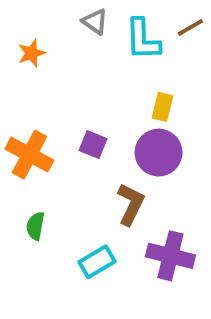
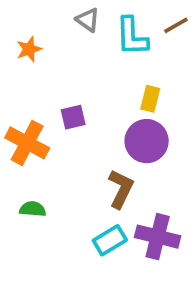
purple square: (93, 145) -> (73, 117), moved, turned -35
green semicircle: (35, 226) -> (33, 209), turned 85
cyan rectangle: (97, 262) -> (110, 240), moved

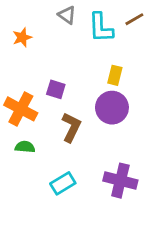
purple square: (73, 117) -> (56, 89), turned 30
brown L-shape: (121, 189) -> (71, 127), moved
green semicircle: (33, 209) -> (25, 147), moved
cyan rectangle: (110, 240) -> (63, 183), moved

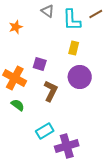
yellow rectangle: (115, 75) -> (74, 48), moved
green semicircle: (25, 147) -> (18, 105), turned 32
purple cross: (120, 181) -> (67, 146), moved, turned -30

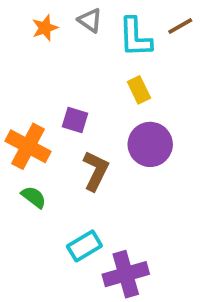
orange star: (16, 27) -> (45, 28), moved
yellow rectangle: (74, 48) -> (139, 90), turned -40

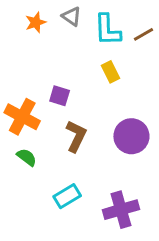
brown line: (180, 26) -> (143, 34), moved
purple circle: (150, 144) -> (131, 136), moved
purple cross: (126, 274) -> (121, 210), moved

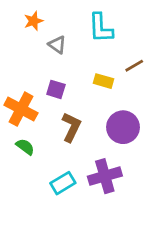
gray triangle: (72, 16) -> (57, 45), moved
brown line: (143, 34) -> (134, 66), moved
yellow rectangle: (110, 72) -> (103, 81), moved, turned -48
purple cross: (121, 210) -> (105, 176), moved

